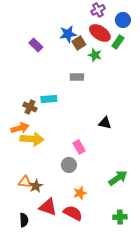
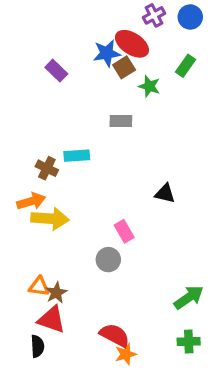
blue circle: (123, 20) -> (190, 17), moved
red ellipse: (100, 33) -> (132, 44), moved
green arrow: (118, 178) -> (189, 297), moved
orange star: (80, 193) -> (126, 354), moved
red triangle: (48, 207) -> (52, 319), moved

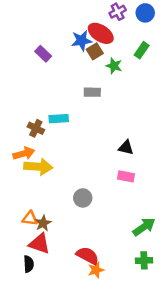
pink rectangle: (124, 231) -> (126, 176), moved, turned -49

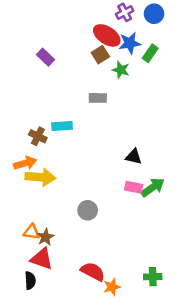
blue star: (82, 41) -> (130, 43), moved
green arrow: (144, 227) -> (153, 187), moved
orange star: (96, 270) -> (112, 287), moved

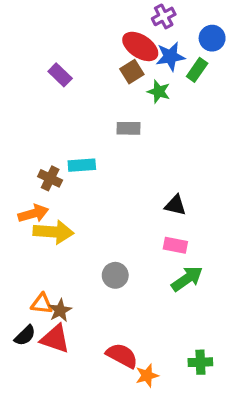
blue circle: (154, 14) -> (212, 38), moved
green arrow: (153, 187) -> (187, 279), moved
black semicircle: (30, 280) -> (25, 335), moved, turned 48

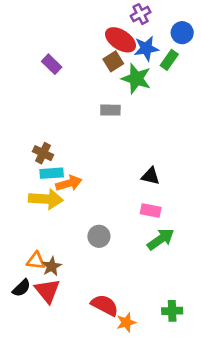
green star: (159, 92) -> (136, 79), size x1.5
cyan rectangle: (82, 165) -> (52, 173), moved
orange arrow: (33, 214) -> (69, 183), moved
red triangle: (55, 339) -> (47, 291), turned 32

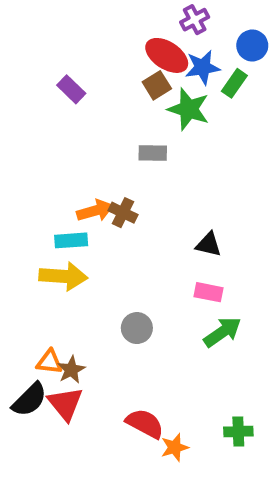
brown cross: (43, 153) -> (123, 213), moved
orange arrow: (69, 183) -> (95, 211), moved
black semicircle: (22, 288) -> (29, 400), size x1.4

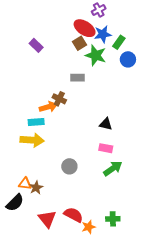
blue circle: (252, 46) -> (128, 59), moved
brown cross: (123, 213) -> (59, 99), moved
red triangle: (65, 404) -> (47, 219), moved
green cross: (238, 431) -> (113, 219), moved

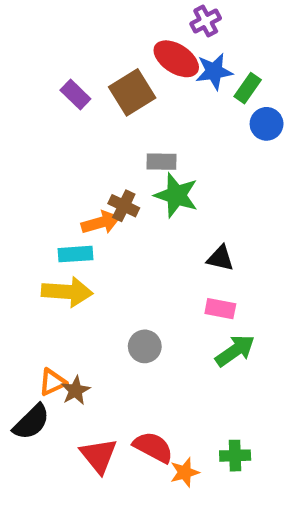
brown square: (80, 43) -> (132, 92), moved, size x1.5
green star: (96, 55) -> (176, 195), moved
orange triangle: (25, 184) -> (52, 382), turned -32

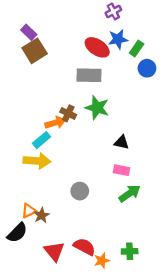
red ellipse: (176, 59) -> (97, 47), moved
brown square: (132, 92) -> (35, 51), moved
purple rectangle: (75, 94) -> (29, 32), moved
gray rectangle: (162, 162) -> (89, 75), moved, size x1.5
cyan rectangle: (75, 254) -> (42, 140), turned -36

